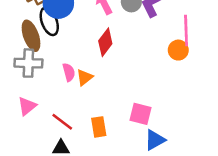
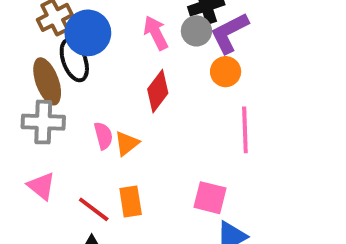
pink line: (186, 31) -> (245, 130), moved
orange circle: (178, 50) -> (226, 72), moved
pink triangle: (27, 106) -> (41, 186), turned -42
orange rectangle: (99, 127) -> (131, 202), moved

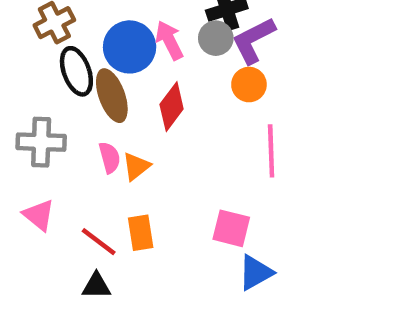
blue circle: (88, 33) -> (130, 47), moved
brown ellipse: (47, 81) -> (112, 96), moved

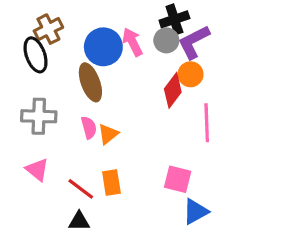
black ellipse: (76, 71) -> (36, 55), moved
red diamond: (172, 107) -> (173, 90), moved

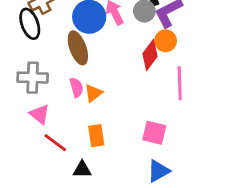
pink triangle: (37, 170) -> (40, 114), moved
red line: (81, 189) -> (55, 143), moved
blue triangle: (195, 212) -> (158, 171), moved
black triangle: (79, 221) -> (82, 170), moved

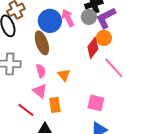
pink line: (180, 83) -> (114, 68), turned -40
orange triangle: (93, 93) -> (64, 75), moved, turned -32
pink triangle: (40, 114) -> (40, 91), moved

